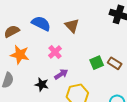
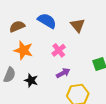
black star: (42, 85) -> (31, 80), moved

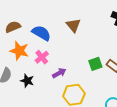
blue semicircle: (47, 21) -> (41, 33), moved
pink cross: (59, 50) -> (42, 57), moved

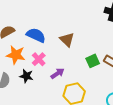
brown triangle: (73, 25) -> (67, 40), moved
black star: (27, 81) -> (26, 76), moved

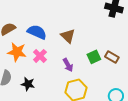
purple arrow: (57, 73) -> (68, 65), moved, turned 96
black star: (26, 76) -> (28, 84), moved

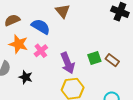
brown triangle: (68, 36) -> (63, 11), moved
purple arrow: (68, 65) -> (68, 63), size x1.5

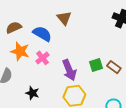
black star: (26, 77) -> (32, 93), moved

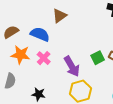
brown triangle: (64, 18) -> (60, 16), turned 42

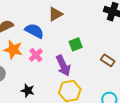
green square: (98, 58) -> (76, 44), moved

